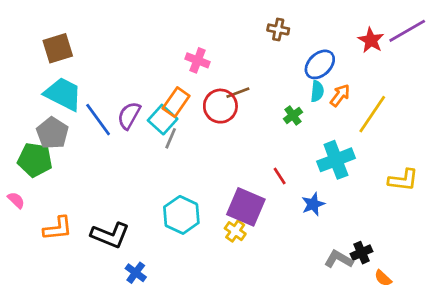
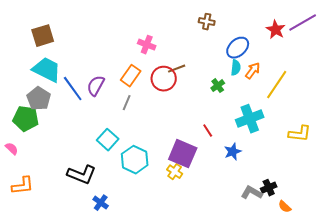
cyan square: (163, 120) -> (108, 140), moved
orange L-shape: (58, 228) -> (23, 186), moved

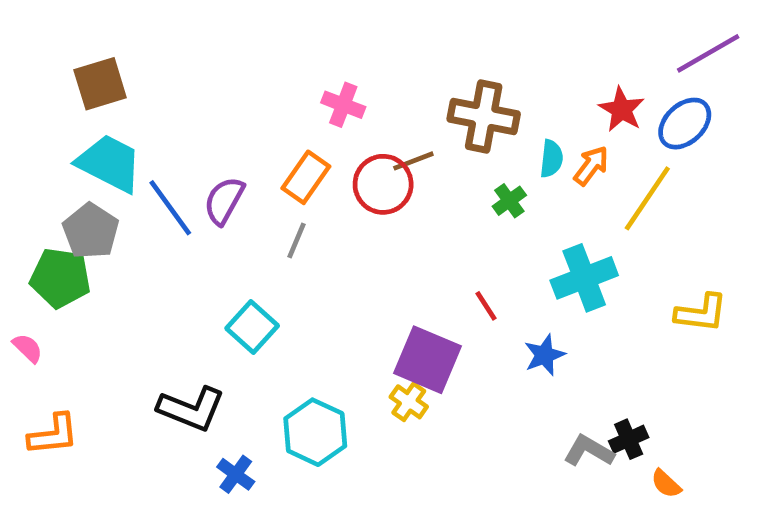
brown cross: (207, 22) -> (484, 117), moved, size x1.8
red star: (276, 30) -> (622, 109), moved
blue ellipse: (238, 48) -> (685, 124), moved
cyan hexagon: (135, 160) -> (315, 432), moved

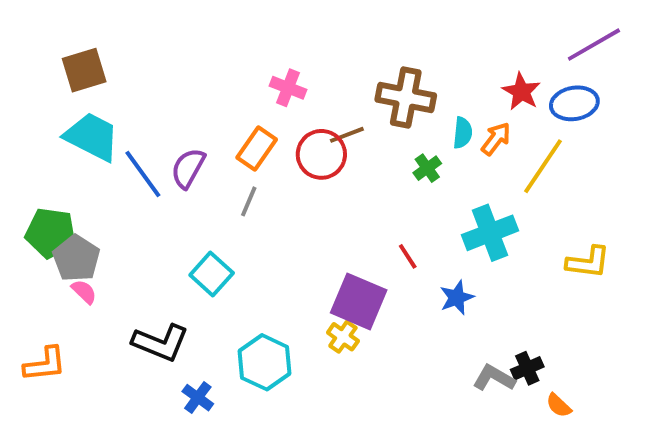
blue ellipse: (685, 124) -> (574, 103), turned 33
gray pentagon: (91, 231) -> (76, 258), moved
pink semicircle: (28, 348) -> (84, 292), moved

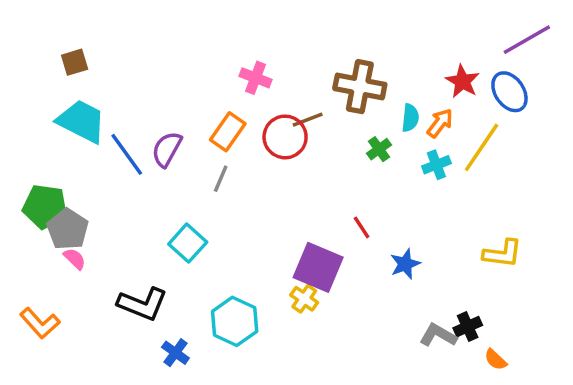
brown square: (84, 70) -> (75, 62), size x0.7
blue ellipse: (574, 103) -> (509, 92), turned 66
cyan cross: (490, 233) -> (436, 165), moved, size x0.6
yellow L-shape: (588, 262) -> (502, 254), moved
orange L-shape: (45, 364) -> (40, 323), turned 54

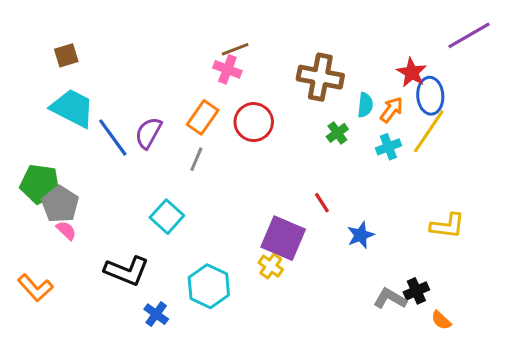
blue ellipse: (509, 92) -> (430, 96), moved, turned 30
brown line: (308, 120) -> (235, 49), moved

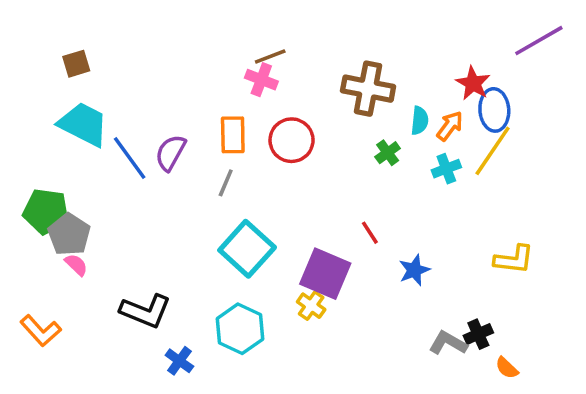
orange rectangle: (203, 117) -> (233, 135), turned -36
cyan square: (167, 217) -> (247, 249), moved, size x1.4

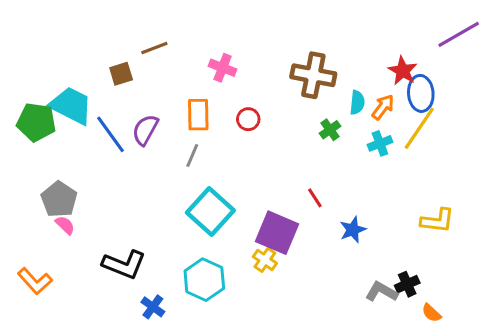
brown line: (270, 57) -> (154, 48), moved
brown square: (76, 64) -> (121, 74), moved
red circle: (292, 140) -> (248, 119), size x0.6
green pentagon: (46, 211) -> (36, 122), moved

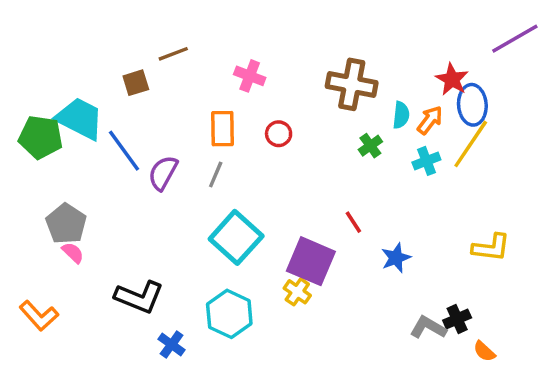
purple semicircle: (145, 130) -> (163, 173), moved

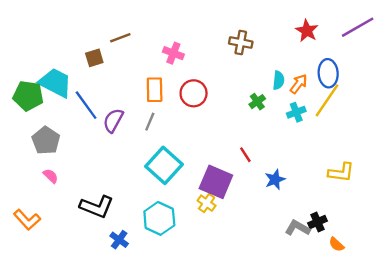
red star: (452, 79) -> (307, 31), moved
brown cross: (352, 84) -> (241, 43), moved, size x0.7
red circle: (279, 134) -> (194, 93), size x1.5
gray pentagon: (66, 224) -> (46, 141), moved

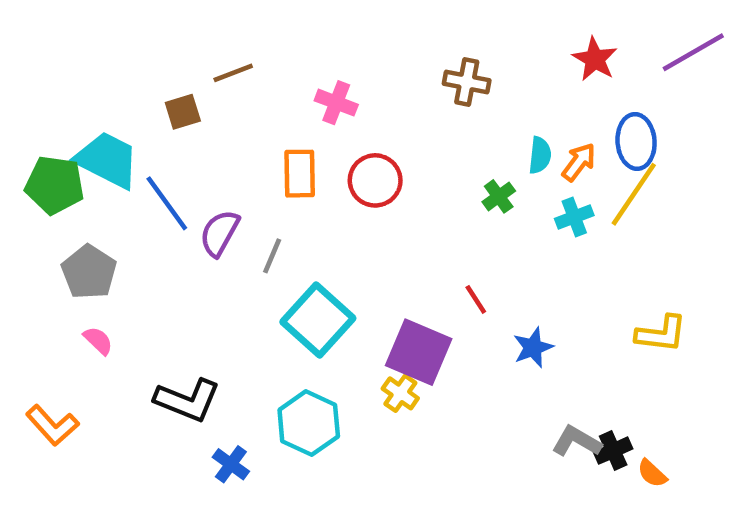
gray line: (150, 122) -> (272, 256), moved
black cross: (318, 222) -> (613, 451), moved

